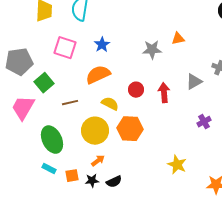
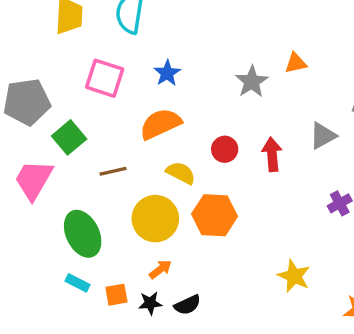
gray star: (152, 50) -> (252, 82), turned -30

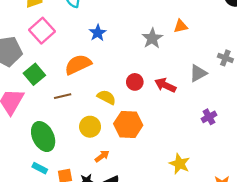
pink square: (105, 78) -> (42, 31), moved, turned 30
orange semicircle: (160, 124) -> (78, 64), moved
red arrow: (272, 154) -> (165, 85), turned -60
yellow circle: (155, 219) -> (90, 127), size x0.7
orange arrow: (160, 269) -> (102, 156), moved

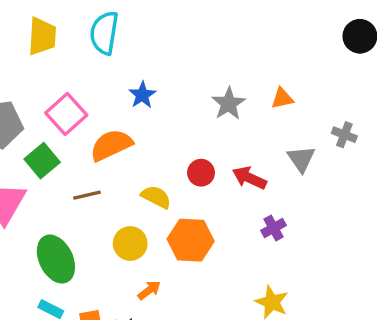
orange triangle: (181, 26) -> (282, 98), moved
pink square: (42, 31) -> (66, 114), moved
gray triangle: (198, 73) -> (301, 159), turned -36
purple cross: (209, 117) -> (274, 228), moved

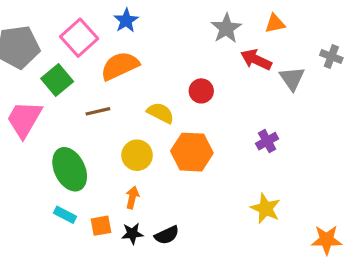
blue star: (142, 95) -> (126, 20), moved
red arrow: (249, 178) -> (256, 60), moved
orange arrow: (149, 290) -> (132, 197), moved, turned -40

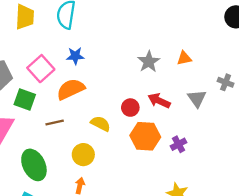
blue star: (126, 20) -> (75, 56), turned 30
red arrow: (256, 60) -> (159, 101), moved
green square: (57, 80) -> (25, 100), turned -30
orange hexagon: (192, 152) -> (145, 136), moved

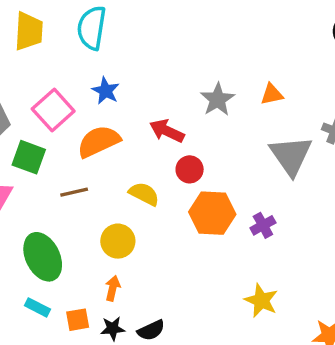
blue star: (75, 56) -> (106, 91), turned 30
gray triangle: (197, 98) -> (291, 155), size x1.5
red arrow: (159, 101) -> (167, 131), moved

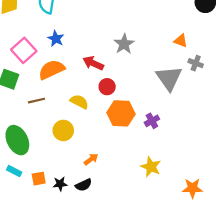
orange triangle: (272, 94) -> (181, 41), moved, turned 32
orange arrow: (113, 288) -> (91, 159), moved, turned 40

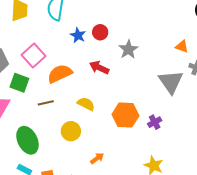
blue star: (56, 39) -> (78, 35), moved
red circle: (107, 87) -> (100, 32), moved

